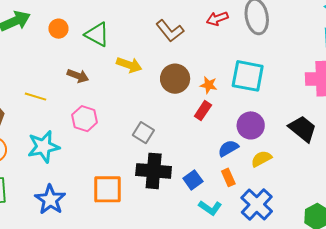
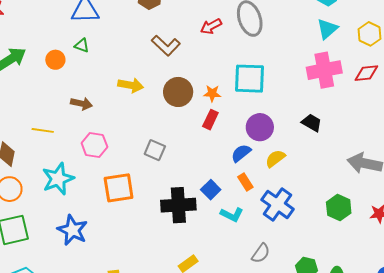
green triangle: (97, 35) -> (82, 45), moved, size x0.6
black trapezoid: (303, 129) -> (312, 123), size x0.7
black cross: (154, 171) -> (178, 205), moved
orange square: (108, 189) -> (119, 188), moved

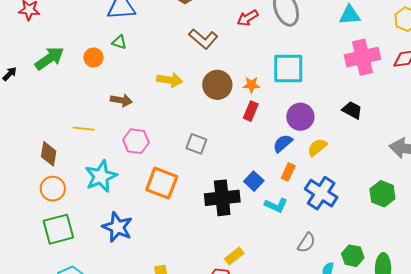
cyan triangle: (327, 29) -> (350, 15), moved, turned 40
orange rectangle: (245, 182) -> (288, 172), turned 60
orange square: (119, 188) -> (162, 183), turned 32

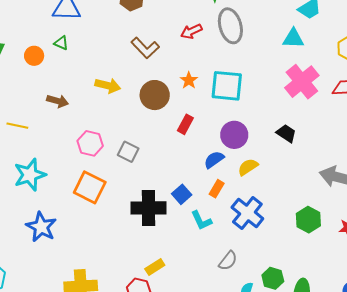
pink cross: (362, 57) -> (302, 82), turned -32
orange star: (251, 85) -> (189, 80), moved, turned 30
pink hexagon: (136, 141) -> (90, 143), moved
cyan L-shape: (276, 205) -> (201, 221), turned 35

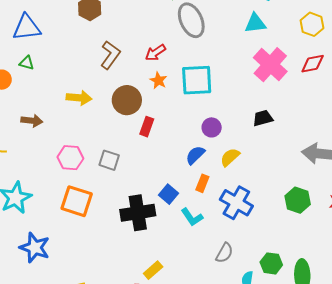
red arrow: (191, 31) -> (155, 53), moved
brown L-shape: (145, 48) -> (110, 55), turned -92
red rectangle: (185, 124) -> (147, 127), moved
black trapezoid: (286, 133) -> (263, 118), turned -40
purple circle: (234, 135) -> (212, 127), size x0.7

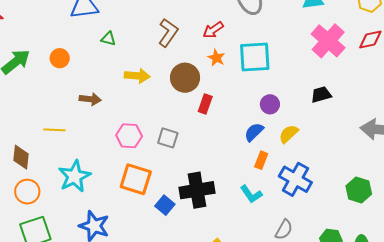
green triangle: (27, 63) -> (108, 39), moved
blue square: (169, 194) -> (165, 205), moved
green hexagon: (298, 200) -> (359, 190), moved

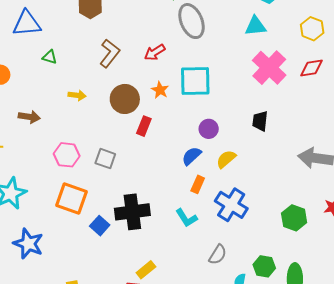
orange star: (216, 58) -> (160, 90), moved
yellow arrow: (137, 76) -> (77, 95), size x0.7
black trapezoid: (321, 95) -> (260, 121), turned -70

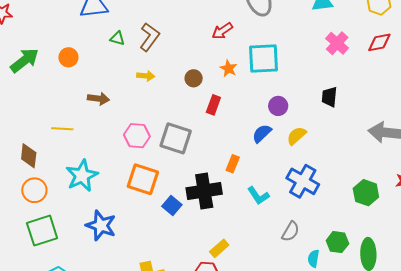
brown L-shape: (110, 53) -> (149, 37), moved
pink cross: (269, 68) -> (337, 43), size x0.7
brown circle: (125, 99) -> (194, 78), size x0.6
gray square: (105, 159) -> (176, 138), size x1.5
orange rectangle: (198, 184) -> (233, 164), moved

